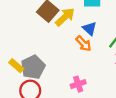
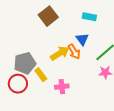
yellow arrow: (65, 17) -> (60, 53), moved
yellow rectangle: (16, 66) -> (41, 75), moved

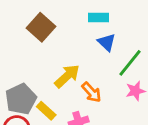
blue triangle: (82, 39) -> (107, 42), moved
orange arrow: (74, 52) -> (91, 92), moved

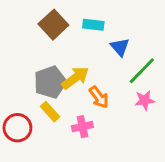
cyan rectangle: (98, 17) -> (93, 25), moved
gray pentagon: (21, 99) -> (50, 82), moved

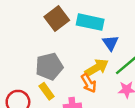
cyan rectangle: (93, 25) -> (90, 22), size x1.5
yellow arrow: (75, 78) -> (97, 68), moved

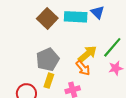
blue triangle: (110, 43) -> (98, 12), moved
yellow rectangle: (47, 91) -> (49, 81), turned 64

